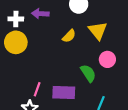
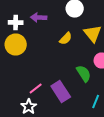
pink line: (37, 89) -> (36, 88), turned 32
purple rectangle: (64, 92) -> (61, 92), turned 55

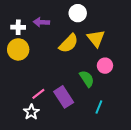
yellow semicircle: (66, 38) -> (69, 43), size x1.5

